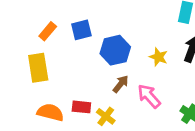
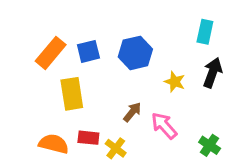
orange rectangle: (48, 31) -> (51, 53), size x1.5
blue hexagon: (115, 50) -> (135, 53), moved
yellow rectangle: (38, 68) -> (72, 94), moved

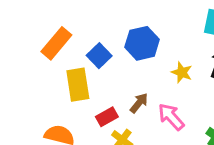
blue square: (88, 51) -> (99, 56), moved, turned -30
red rectangle: (88, 138) -> (107, 117), moved, turned -35

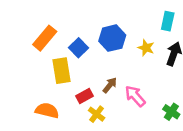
yellow star: (182, 72) -> (146, 48), moved

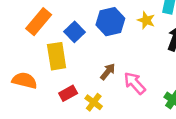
yellow star: (146, 48) -> (146, 20), moved
red rectangle: (84, 96) -> (68, 93), moved
orange semicircle: (47, 111) -> (25, 81), moved

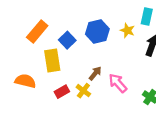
yellow cross: (94, 102) -> (83, 91), moved

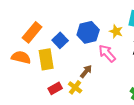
orange semicircle: (25, 81) -> (21, 57), moved
pink arrow: (118, 83) -> (107, 53), moved

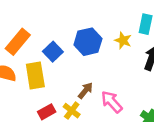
pink arrow: (107, 53) -> (112, 102), moved

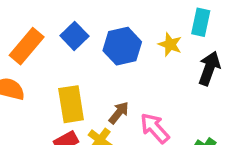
blue square: (53, 52) -> (74, 36), moved
yellow rectangle: (35, 75) -> (71, 104), moved

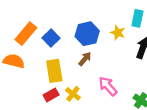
blue square: (74, 36) -> (51, 38), moved
brown arrow: (119, 113) -> (85, 59), moved

